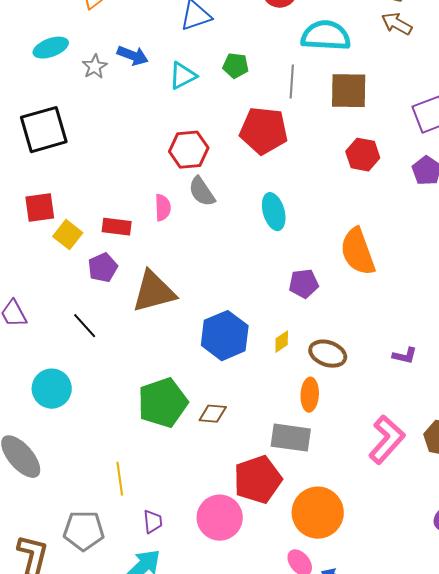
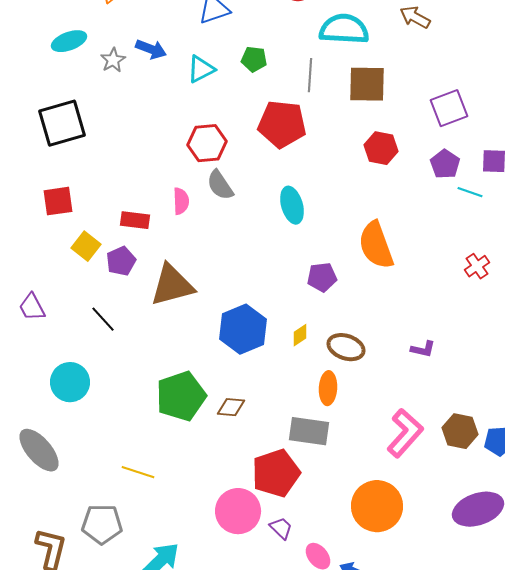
yellow square: (68, 235) -> (86, 246), moved
yellow line: (120, 479) -> (138, 472), turned -64
orange circle: (318, 513) -> (377, 506), moved
purple trapezoid: (153, 522) -> (281, 528), moved, turned -40

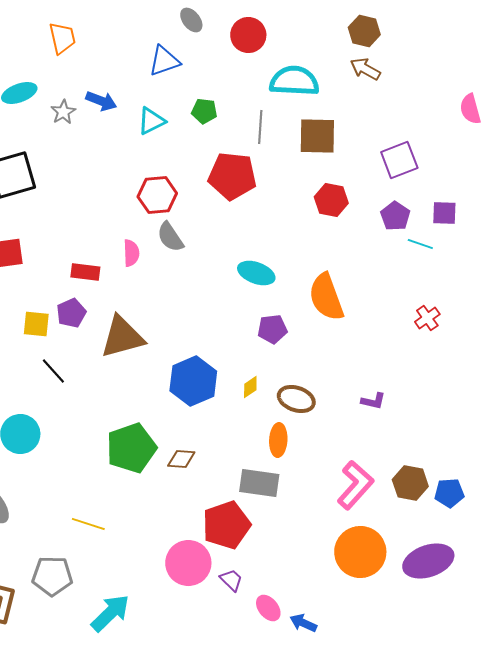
cyan ellipse: (292, 205) -> (256, 273), moved, turned -54
yellow square: (86, 246) -> (36, 324), moved, turned -32
orange circle: (377, 506) -> (360, 552), moved

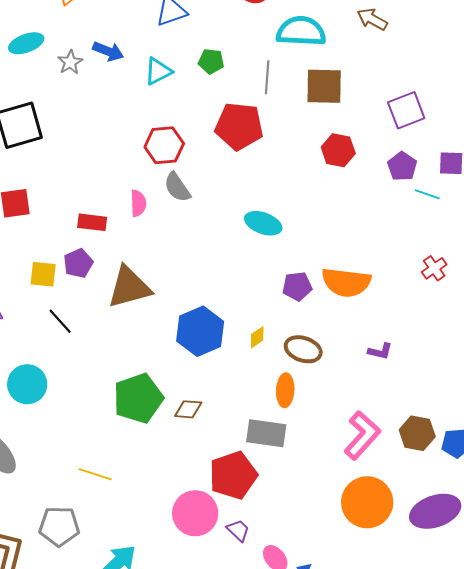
orange semicircle: (326, 297) -> (346, 282), moved, turned -63
purple pentagon: (272, 329) -> (297, 286), moved

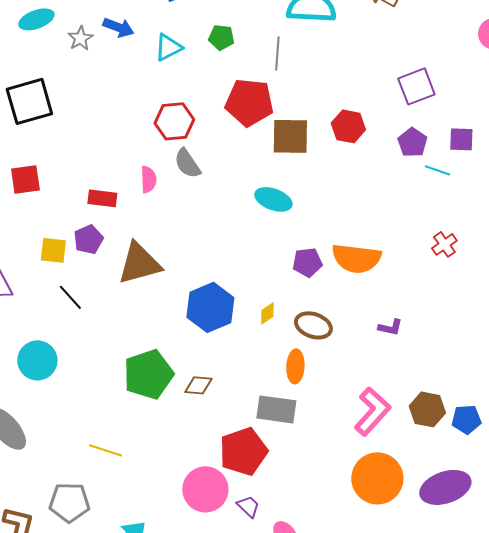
brown square: (324, 86) -> (290, 136), moved

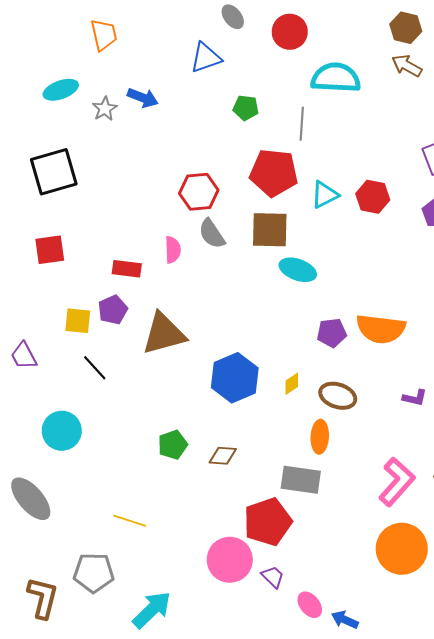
cyan triangle: (168, 47) -> (325, 195), moved
brown square: (290, 136) -> (270, 230), moved
green pentagon: (148, 374) -> (173, 445), size x0.6

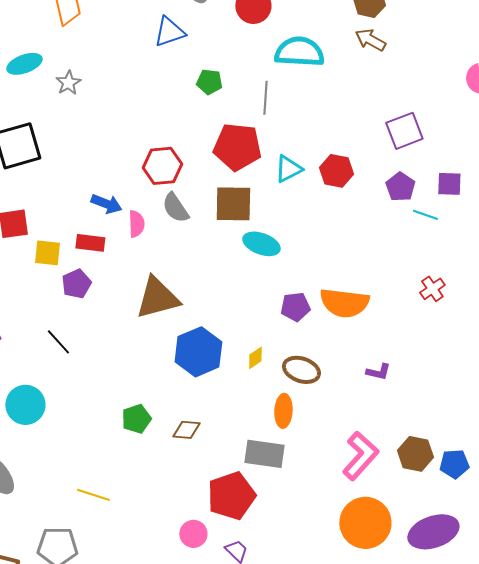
blue arrow: (143, 98) -> (106, 204), moved
yellow square: (78, 321) -> (47, 253), moved
brown triangle: (164, 334) -> (157, 298), moved
pink circle: (230, 560) -> (193, 534), size x0.6

